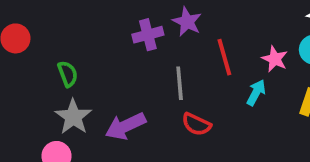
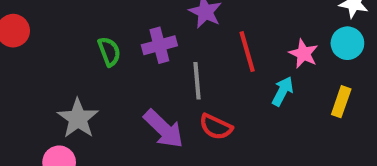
purple cross: (148, 35) -> (159, 45), moved
green semicircle: (68, 74) -> (109, 52), moved
purple arrow: (126, 126) -> (164, 129), moved, turned -111

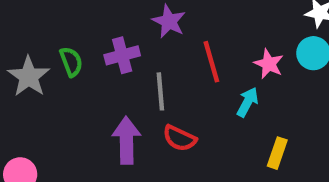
yellow rectangle: (341, 102) -> (277, 153), moved
gray star: (78, 118) -> (29, 77), moved
purple arrow: (164, 129) -> (126, 140), turned -135

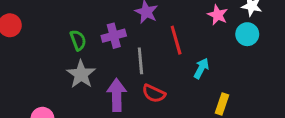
pink star: (269, 64) -> (218, 15), moved
gray star: (29, 77) -> (81, 74), moved

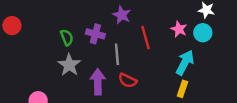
pink star: (218, 15) -> (179, 29), moved
purple cross: (114, 36) -> (95, 34), turned 30
cyan arrow: (201, 68) -> (185, 63), moved, size x1.5

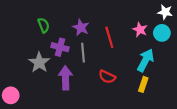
purple star: (122, 15) -> (81, 27), moved
purple cross: (95, 34) -> (60, 47), moved
green semicircle: (67, 38) -> (44, 25), moved
red semicircle: (128, 80) -> (107, 77), moved

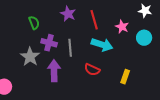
purple star: (81, 27) -> (68, 14), moved
cyan circle: (162, 33) -> (144, 38), moved
red line: (109, 37) -> (94, 20), moved
cyan arrow: (145, 60) -> (102, 45), moved, turned 80

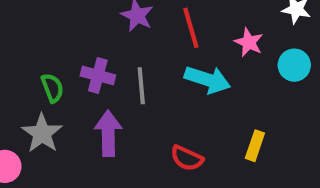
green semicircle: (34, 23) -> (52, 88), moved
gray star: (30, 57) -> (42, 133), moved
red semicircle: (92, 70) -> (187, 158), moved

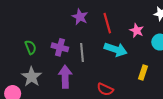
green semicircle: (52, 88) -> (31, 47), moved
yellow rectangle: (255, 146) -> (143, 73), moved

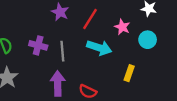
red line: (107, 23) -> (90, 19), turned 48
purple arrow: (65, 77) -> (58, 83), moved

